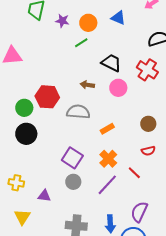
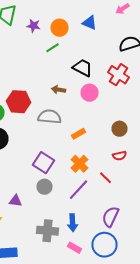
blue arrow: (110, 224) -> (72, 223), moved

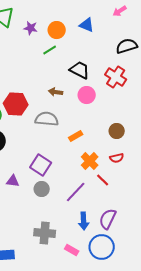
orange cross: (80, 164) -> (90, 161), moved
purple triangle: (16, 201) -> (13, 181), moved
blue arrow: (72, 223) -> (84, 221), moved

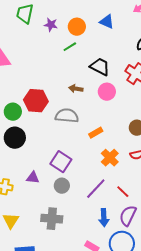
red line: (103, 180) -> (123, 192), moved
gray cross: (45, 233) -> (52, 219), moved

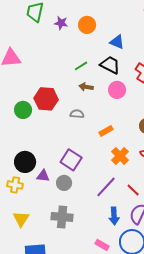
blue triangle: (107, 22) -> (117, 42), moved
green line: (70, 47) -> (81, 66), moved
gray semicircle: (67, 116) -> (77, 114), size x0.6
black circle: (15, 138) -> (25, 162), moved
gray circle: (62, 186) -> (64, 183), moved

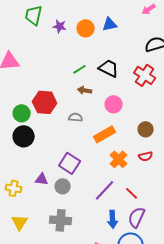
blue triangle: (117, 42) -> (110, 24), moved, turned -35
pink circle: (117, 90) -> (114, 104), moved
orange rectangle: (106, 131) -> (105, 134), size x1.5
black circle: (25, 162) -> (24, 136), moved

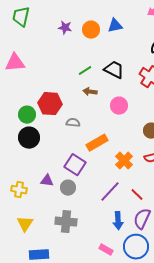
green trapezoid: (34, 15) -> (21, 17), moved
gray semicircle: (76, 117) -> (73, 123), moved
orange rectangle: (105, 134) -> (97, 143), moved

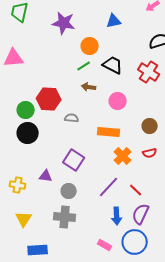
purple star: (65, 28) -> (64, 23), size x1.6
orange circle: (91, 30) -> (90, 46), moved
orange rectangle: (97, 143) -> (109, 132), moved, turned 35
gray circle: (68, 188) -> (69, 191), moved

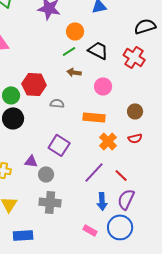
gray circle: (69, 191) -> (46, 174), moved

